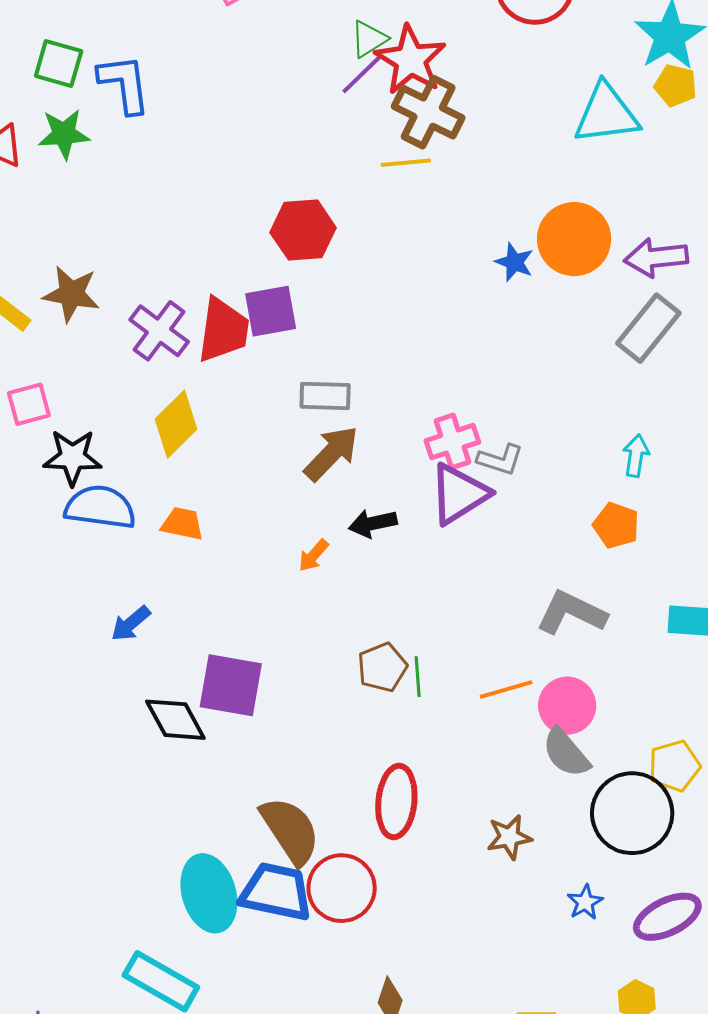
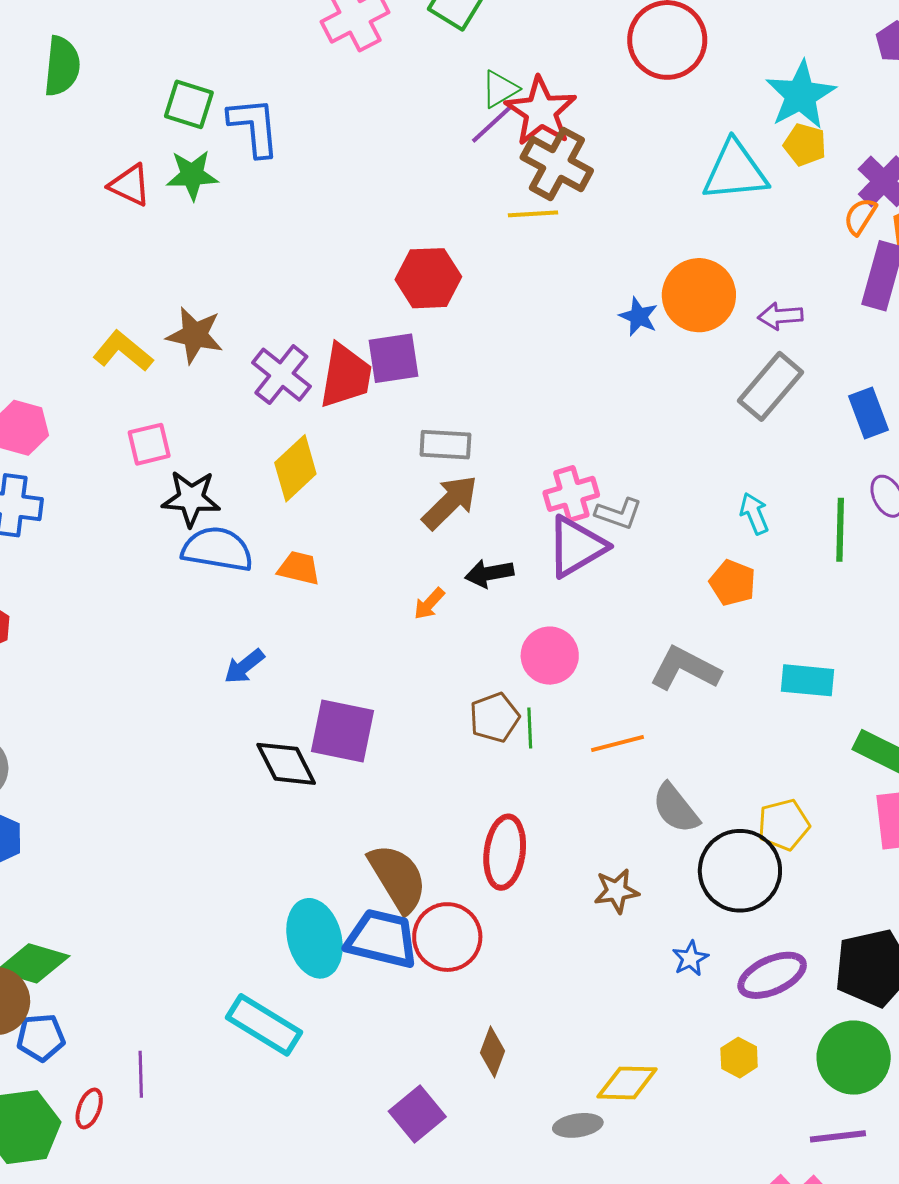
purple arrow: (656, 258) -> (780, 316), size x0.7
cyan arrow: (636, 456) -> (754, 513), turned -33
pink circle: (567, 706) -> (550, 656), moved

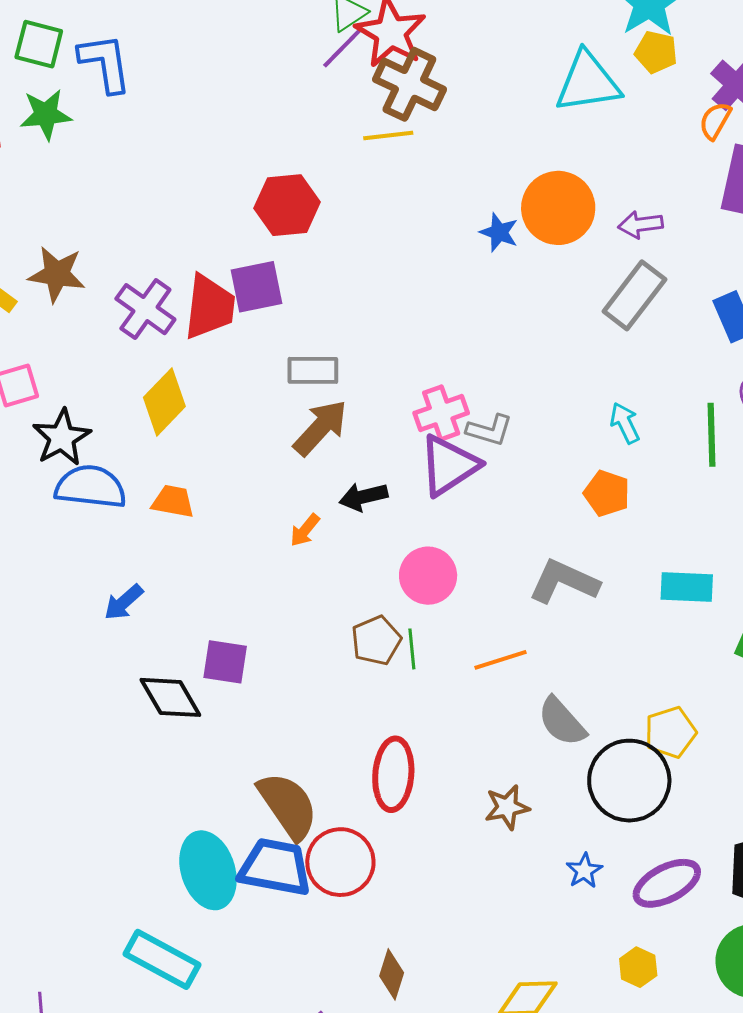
black star: (191, 498) -> (62, 437), turned -30
purple square: (343, 731) -> (225, 662), size x0.7

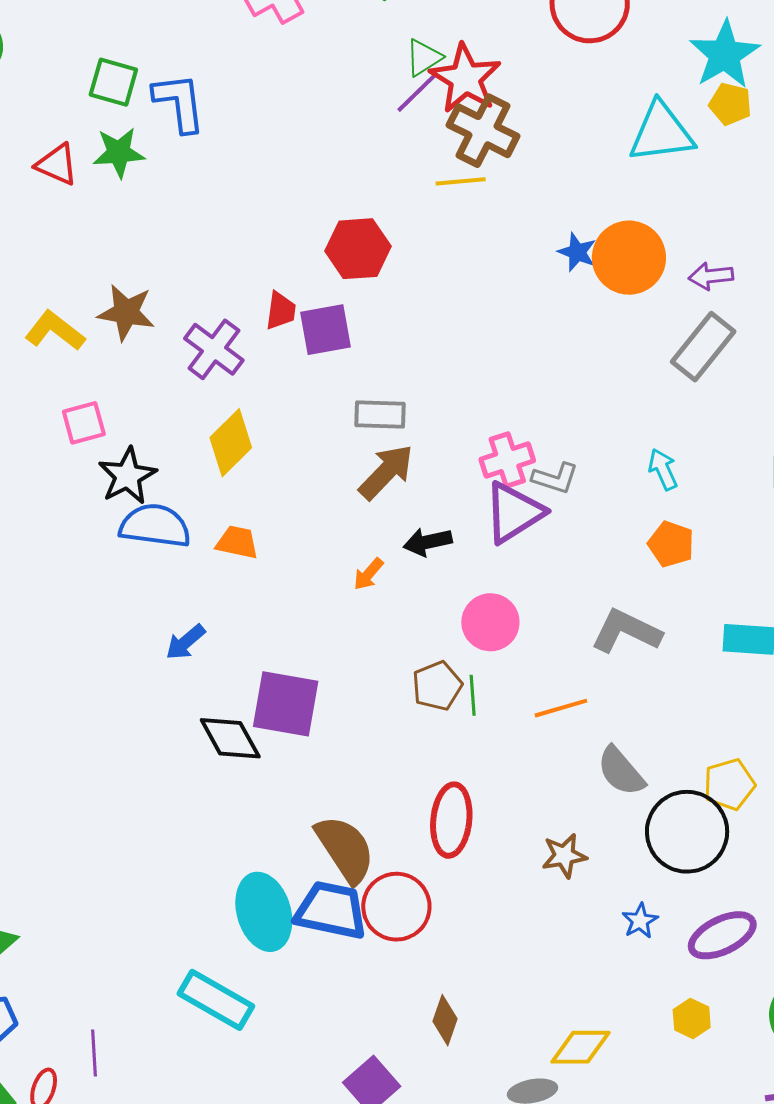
blue star: (499, 232) -> (577, 252), moved
red trapezoid: (210, 307) -> (281, 311), moved, size x0.6
cyan arrow: (625, 423) -> (663, 469), moved
purple square: (225, 662) -> (286, 704), size x1.5

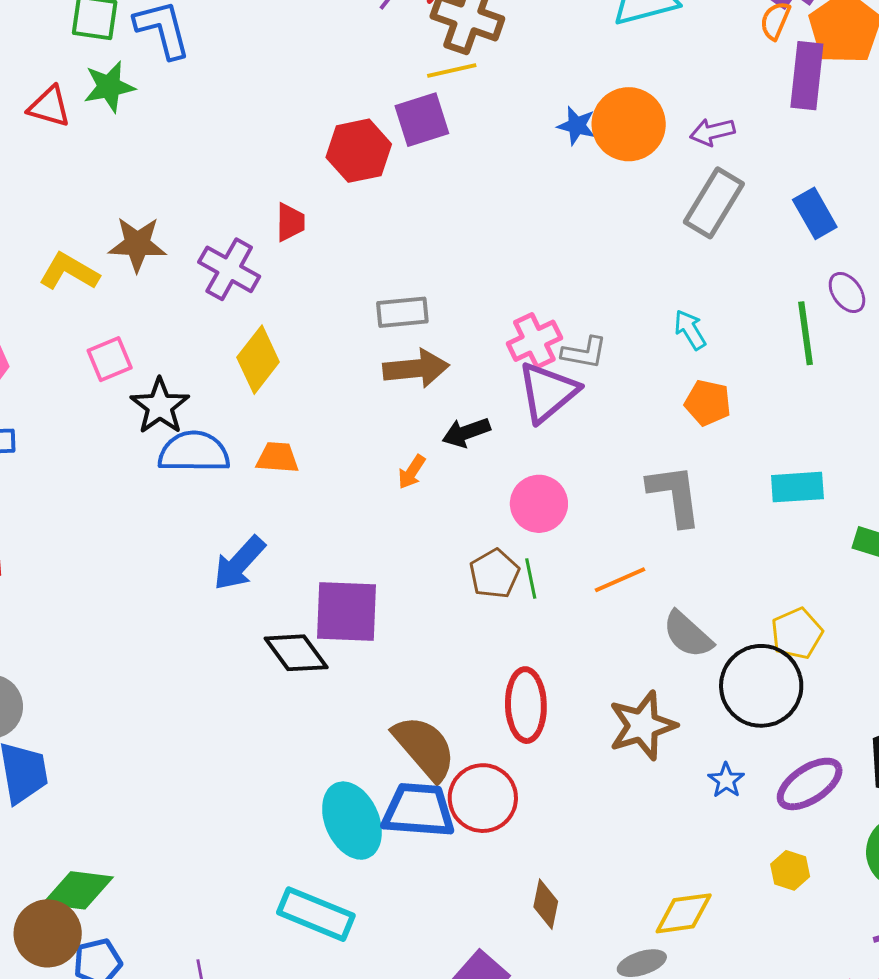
purple square: (325, 330) -> (422, 120), moved
brown arrow: (386, 472) -> (416, 368), turned 48
gray L-shape: (626, 631) -> (675, 495), turned 64
blue arrow: (185, 642) -> (239, 563), size x1.4
brown star: (564, 856) -> (642, 726), size x1.5

